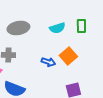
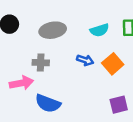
blue arrow: (48, 62) -> (85, 60), moved

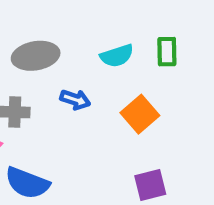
blue arrow: (85, 60) -> (75, 100), moved

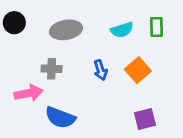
blue arrow: (75, 100) -> (100, 70), moved, turned 54

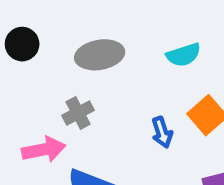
gray cross: (52, 69) -> (78, 113), turned -30
blue arrow: (100, 70) -> (162, 132), moved

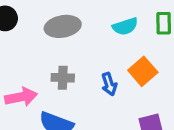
gray cross: (78, 113) -> (63, 78), moved, turned 30

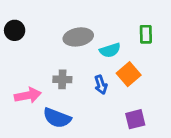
gray ellipse: (63, 26) -> (78, 37), moved
cyan semicircle: (125, 26) -> (110, 50), moved

